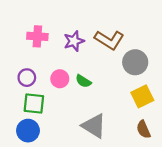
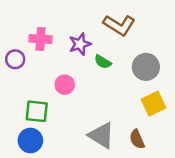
brown L-shape: (109, 40) -> (119, 25), moved
purple circle: (27, 78) -> (15, 59), moved
green semicircle: (83, 81) -> (103, 62), moved
brown semicircle: (143, 129) -> (137, 139), moved

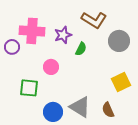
pink cross: (41, 39) -> (32, 31), size x1.4
green semicircle: (103, 62) -> (81, 49), turned -96
gray circle: (146, 67) -> (119, 41), moved
blue circle: (30, 141) -> (53, 112), moved

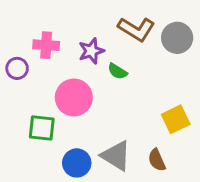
pink cross: (32, 31) -> (46, 45), size x0.7
gray circle: (119, 41) -> (177, 38), moved
green semicircle: (81, 49) -> (117, 71), turned 96
pink circle: (51, 67) -> (74, 97), size x1.6

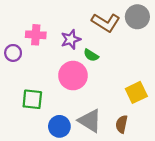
gray circle: (177, 38) -> (137, 17), moved
pink circle: (74, 97) -> (73, 76), moved
brown semicircle: (157, 160) -> (122, 124), turned 36

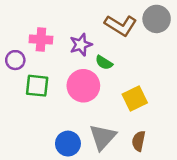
yellow square: (136, 92) -> (135, 99), moved
green square: (32, 99) -> (37, 86), moved
gray triangle: (90, 121) -> (103, 137), turned 40

